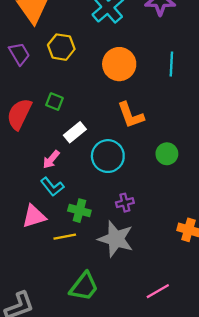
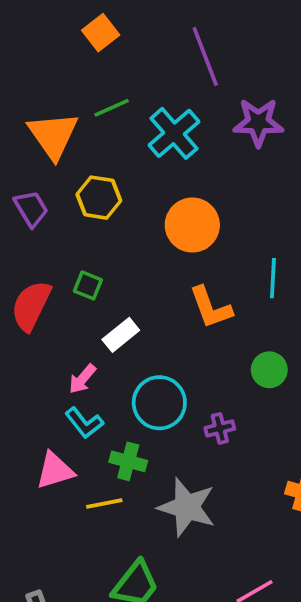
cyan line: (171, 64) -> (273, 278), moved
cyan circle: (108, 156) -> (159, 403), moved
purple cross: (125, 203) -> (220, 428), moved

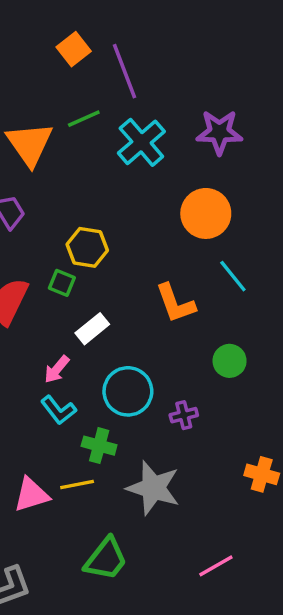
purple line: (205, 56) -> (124, 71), moved
yellow hexagon: (99, 198) -> (87, 247), moved
orange circle: (192, 225) -> (206, 213), moved
cyan line: (273, 278) -> (233, 276), turned -42
pink triangle: (55, 471) -> (31, 495), moved

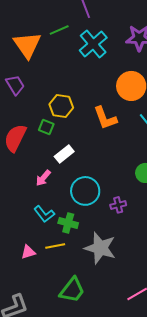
orange L-shape: (175, 303) -> (105, 118), moved
cyan L-shape: (58, 410) -> (44, 214), moved
pink triangle: (31, 495) -> (28, 252), size x0.7

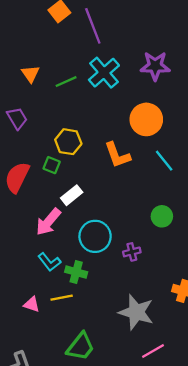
green line: (59, 30) -> (66, 82), moved
orange triangle: (27, 45) -> (30, 74), size x0.6
pink arrow: (43, 178) -> (48, 222), size x1.5
gray star: (100, 248) -> (136, 312), moved
pink triangle: (28, 252) -> (32, 304), turned 35

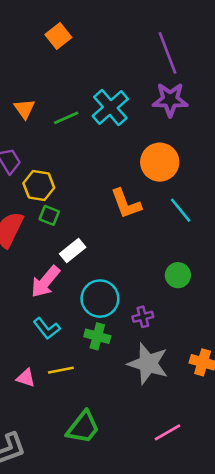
purple line: (93, 26) -> (168, 53), moved
yellow hexagon: (68, 142) -> (39, 185), moved
green cross: (76, 272) -> (97, 336), moved
gray star: (136, 312) -> (148, 364), moved

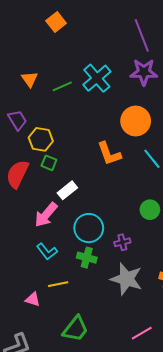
pink triangle: (26, 378) -> (33, 299), moved

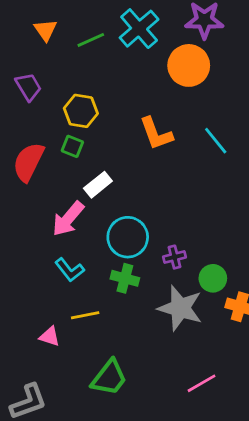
orange circle: (136, 121) -> (189, 65), moved
yellow hexagon: (41, 139) -> (81, 111), moved
green circle: (150, 210) -> (213, 278), moved

